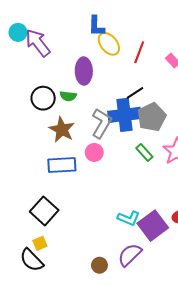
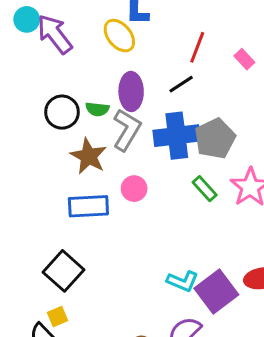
yellow ellipse: (109, 44) -> (119, 36), moved
purple ellipse: (84, 71) -> (131, 91), moved
black line: (135, 93) -> (181, 84), moved
gray L-shape: (102, 123) -> (127, 130), moved

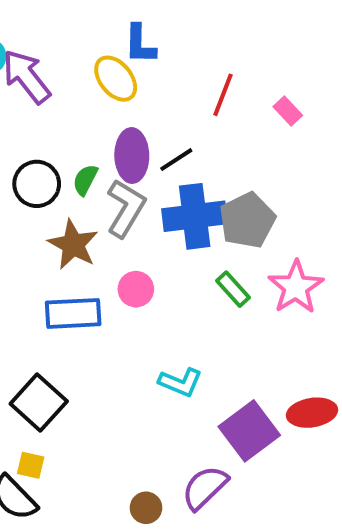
black line: (181, 84) -> (176, 160), moved
green semicircle: (97, 109) -> (85, 180), turned 110
cyan L-shape: (183, 281) -> (180, 382), moved
yellow square: (58, 317) -> (31, 465), turned 36

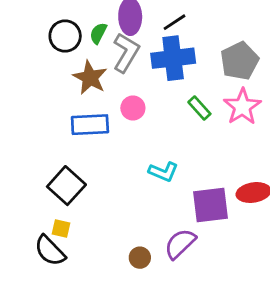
black line: (176, 160) -> (174, 22), moved
gray pentagon: (247, 220) -> (240, 61), moved
purple square: (249, 431) -> (210, 205), turned 30

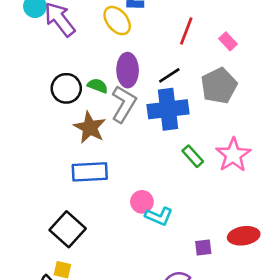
green semicircle: (98, 33) -> (98, 86), turned 84
gray pentagon: (240, 61) -> (219, 86), moved
pink circle: (133, 108) -> (142, 202), moved
purple square: (210, 205) -> (203, 248), size x0.5

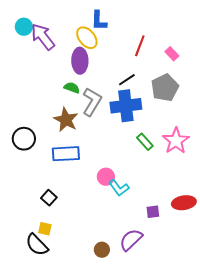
purple ellipse: (128, 70) -> (80, 61), moved
black circle: (66, 88) -> (24, 139), moved
cyan L-shape: (159, 216) -> (119, 188), turned 30
black square: (68, 229) -> (49, 198), size x0.6

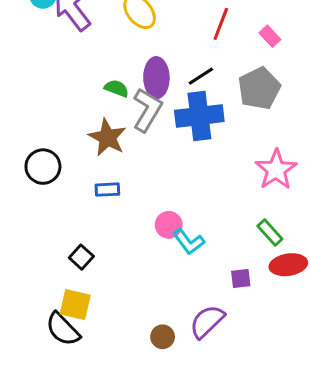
purple ellipse: (80, 61) -> (156, 78), moved
green rectangle: (145, 142) -> (270, 233), moved
blue rectangle: (66, 154) -> (107, 190), size x0.6
yellow square: (45, 229) -> (75, 305), size x1.5

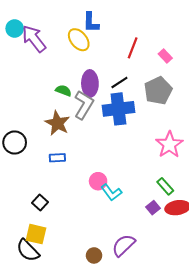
purple square: (241, 279) -> (153, 208), moved, turned -32

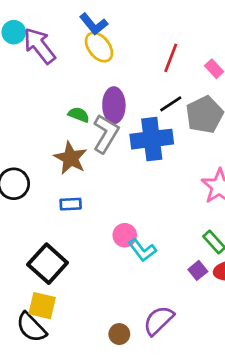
blue L-shape: (91, 22) -> (94, 24), moved, turned -40
black line: (119, 82) -> (171, 104), moved
black square: (40, 203) -> (48, 264), size x1.8

